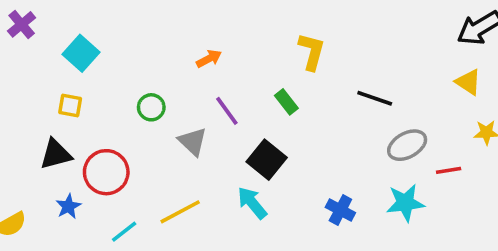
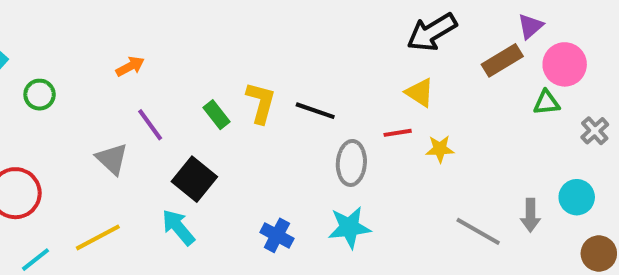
yellow L-shape: (312, 51) -> (261, 103), moved
green circle: (151, 107) -> (40, 95), moved
gray ellipse: (407, 145) -> (351, 163), turned -57
red line: (449, 170) -> (398, 133), moved

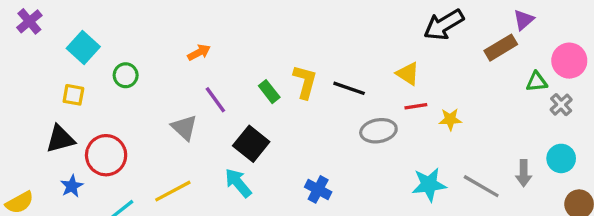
pink circle: (565, 64) -> (569, 61), moved
yellow triangle: (420, 93) -> (408, 74), moved
gray cross: (595, 131) -> (561, 105), moved
gray ellipse: (351, 163) -> (378, 131), turned 76
cyan star: (349, 227) -> (429, 185), moved

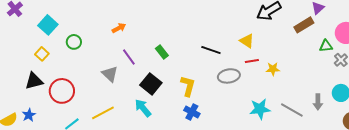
yellow L-shape: (305, 82) -> (188, 86), moved
yellow square: (73, 95) -> (42, 54), turned 32
blue star: (72, 186) -> (29, 115), moved

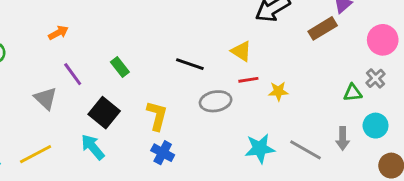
green triangle: (326, 46) -> (353, 93), moved

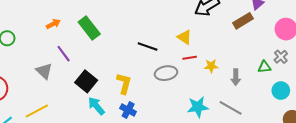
green rectangle: (120, 67) -> (89, 28), moved, size x1.6
gray arrow: (343, 138) -> (236, 77), moved
cyan arrow: (93, 147) -> (96, 106), moved

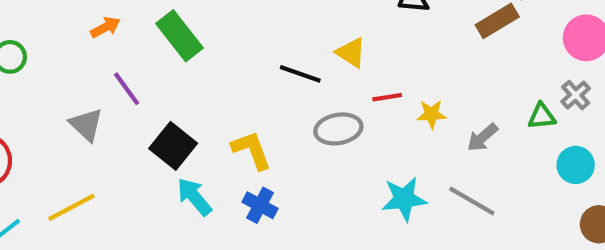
yellow triangle: (184, 37) -> (351, 53), moved
gray arrow: (236, 77) -> (482, 137), turned 49
yellow L-shape: (124, 83) -> (252, 150), turned -35

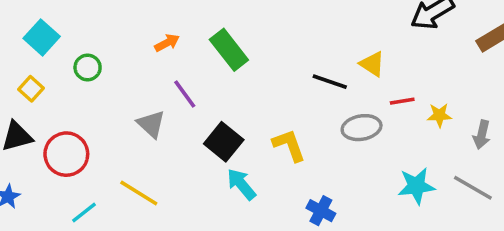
gray arrow: (482, 137) -> (482, 135), turned -36
blue cross: (260, 205) -> (321, 211), moved
yellow line: (71, 207) -> (139, 193), turned 60

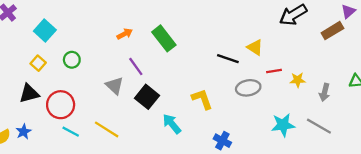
green circle: (88, 67) -> (72, 60), moved
black square: (224, 142) -> (147, 97), moved
cyan line: (84, 212) -> (71, 132), moved, turned 66

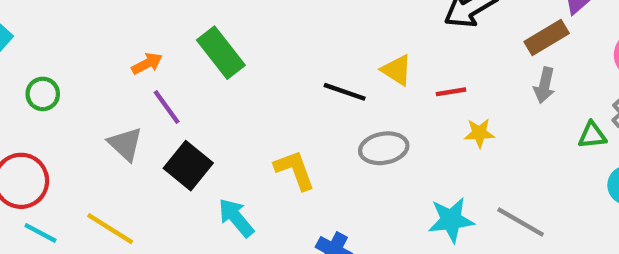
orange arrow: (125, 34) -> (147, 64), moved
red line: (274, 71) -> (451, 92), moved
gray arrow: (325, 92) -> (544, 85), moved

